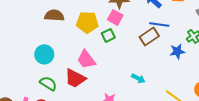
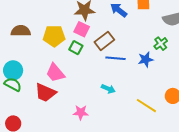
blue line: (159, 24) -> (115, 58), moved
green square: (108, 35) -> (76, 48), turned -32
brown rectangle: (149, 36) -> (104, 41), moved
green semicircle: (48, 83) -> (13, 84), moved

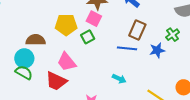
brown semicircle: (21, 31) -> (36, 40), moved
brown rectangle: (104, 41) -> (137, 30), moved, turned -30
green square: (76, 48) -> (88, 37), turned 32

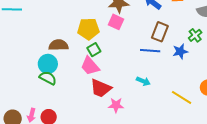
green square: (88, 37) -> (94, 50), moved
red trapezoid: (56, 81) -> (101, 88), moved

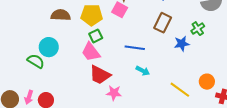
brown semicircle: (59, 45) -> (61, 15), moved
blue line: (150, 51) -> (135, 48), moved
green semicircle: (48, 78) -> (36, 61), moved

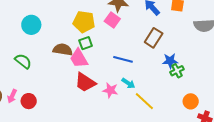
brown semicircle: (61, 15) -> (63, 50), moved
green cross: (198, 29) -> (177, 71), moved
cyan circle: (49, 47) -> (31, 25), moved
yellow line: (180, 90) -> (144, 101), moved
pink star: (114, 93) -> (110, 90), moved

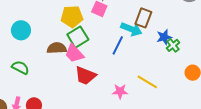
green square: (86, 43) -> (78, 37), size x1.5
blue line: (123, 59) -> (118, 45), turned -66
cyan arrow: (128, 83) -> (131, 29), moved, size x1.5
pink star: (110, 90) -> (120, 91), moved

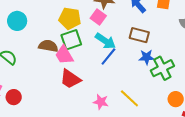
brown rectangle: (143, 18) -> (139, 35), turned 72
cyan arrow: (131, 29) -> (105, 41), moved
blue star: (164, 37) -> (147, 57), moved
green cross: (173, 45) -> (162, 68), size x1.6

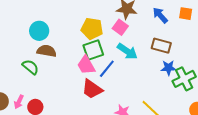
brown semicircle: (48, 46) -> (47, 51), moved
blue line: (108, 56) -> (107, 69), moved

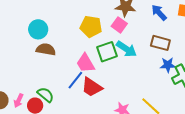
green square: (93, 50) -> (107, 52), moved
green semicircle: (30, 67) -> (45, 95), moved
blue line: (107, 69) -> (75, 80), moved

